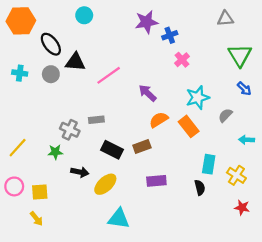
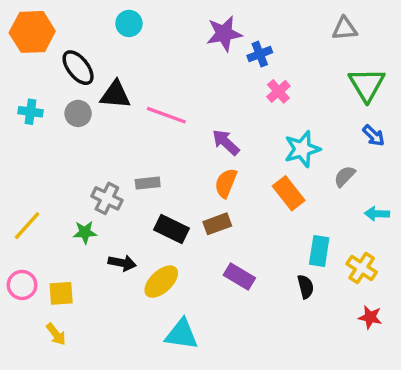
pink line: (109, 75) -> (166, 115), turned 55
orange semicircle: (159, 120) -> (226, 183), moved, turned -36
purple rectangle: (156, 181) -> (239, 276), turned 36

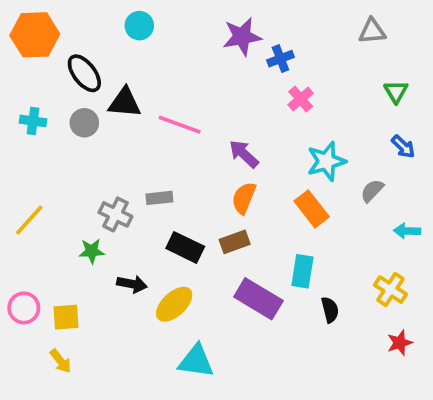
green triangle: (367, 85) -> (396, 92), size x0.6
yellow line: (27, 226) -> (29, 220), moved
cyan rectangle: (319, 251) -> (302, 271), moved
purple rectangle: (239, 276) -> (258, 299), size x1.4
red star: (370, 317) -> (400, 343), turned -30

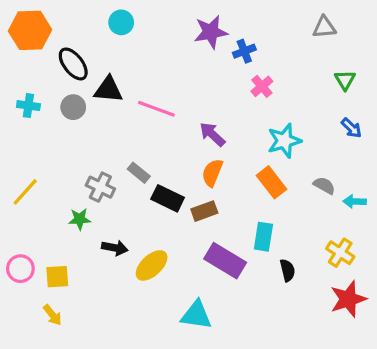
gray semicircle: (372, 191) -> (324, 185), moved, turned 75
gray rectangle: (159, 198) -> (139, 173), turned 45
black rectangle: (185, 247) -> (168, 198), moved
red star: (400, 343) -> (348, 299), size x1.6
cyan triangle: (196, 361) -> (196, 315), moved

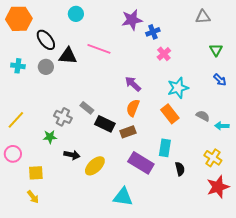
pink line: (156, 109) -> (99, 49), moved
pink circle: (20, 269) -> (13, 154), moved

